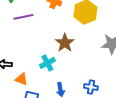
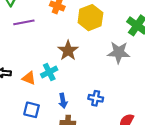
orange triangle: (21, 79) -> (29, 78), moved

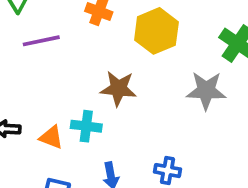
brown star: (68, 51) -> (118, 89), turned -30
cyan cross: (49, 72) -> (86, 126), turned 35

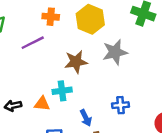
purple line: (41, 41) -> (33, 43), moved
gray star: (206, 91) -> (115, 52), moved

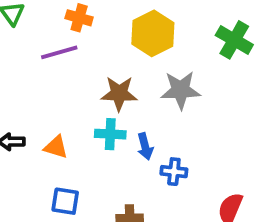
orange cross: (51, 17) -> (79, 18), moved
cyan cross: (62, 91) -> (110, 134), moved
blue arrow: (86, 118) -> (145, 146), moved

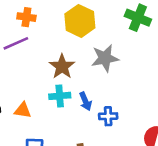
brown star: (119, 93) -> (62, 67), turned -30

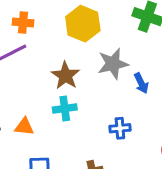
blue arrow: (85, 101) -> (141, 83), moved

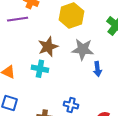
blue cross: (120, 128) -> (71, 105), moved

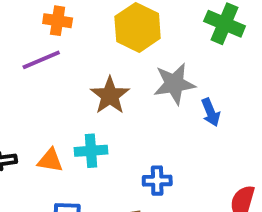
cyan cross: (40, 69) -> (91, 151), moved
blue cross: (71, 105) -> (157, 181), moved

